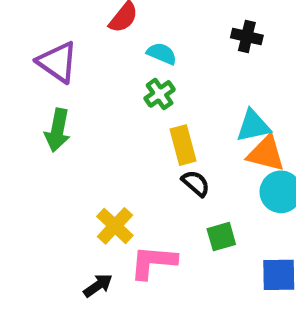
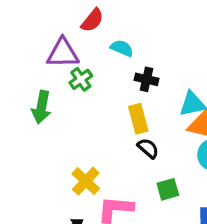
black cross: (247, 37) -> (146, 79), moved
purple triangle: (57, 62) -> (63, 53), moved, turned -36
green cross: (160, 94) -> (81, 79), moved

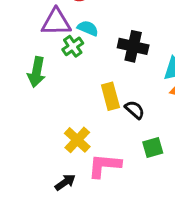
cyan semicircle: (122, 48) -> (88, 28), moved
black cross: (146, 79) -> (133, 46), size x1.4
yellow rectangle: (138, 119) -> (110, 96), moved

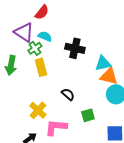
purple triangle: (56, 22) -> (24, 32), turned 35
yellow rectangle: (110, 96) -> (41, 67), moved
black semicircle: (135, 110) -> (68, 94), moved

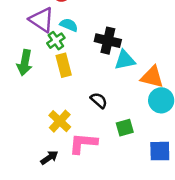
cyan triangle: (103, 63) -> (125, 60), moved

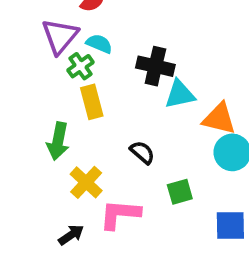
purple triangle: (42, 20) -> (60, 36), turned 36
green arrow: (25, 63) -> (58, 141), moved

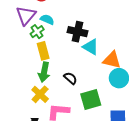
cyan triangle: (180, 94) -> (91, 47), turned 42
green arrow: (58, 141) -> (44, 72), moved
green square: (180, 192) -> (91, 99), size x1.5

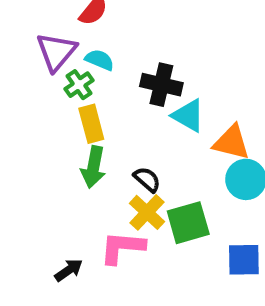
yellow cross: (40, 94) -> (147, 212), moved

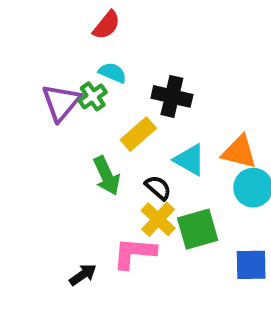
purple triangle: (56, 52) -> (61, 102), moved
cyan triangle: (188, 116) -> (190, 160), moved
yellow rectangle: (91, 124) -> (138, 134), moved, turned 64
green arrow: (93, 167) -> (107, 176), turned -36

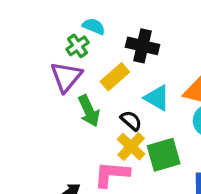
purple triangle: (61, 102) -> (66, 77), moved

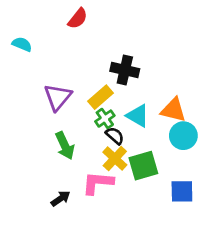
cyan semicircle: (94, 26) -> (22, 44), moved
green cross: (78, 46) -> (105, 119), moved
green arrow: (89, 111) -> (65, 146), moved

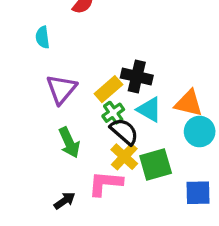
cyan semicircle: (22, 44) -> (43, 37), moved, turned -120
black cross: (125, 70) -> (137, 77), moved
black semicircle: (115, 136) -> (124, 132), size x1.4

